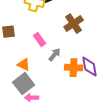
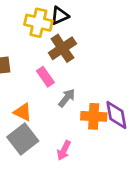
brown cross: (74, 24) -> (62, 48), moved
pink arrow: (32, 98) -> (64, 150), moved, turned -64

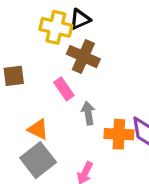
brown cross: (62, 48) -> (83, 57), turned -32
gray arrow: (67, 98) -> (88, 113), turned -48

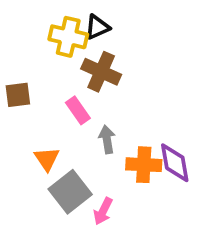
orange triangle: (38, 129) -> (47, 159), turned 30
gray square: (38, 160) -> (70, 192), moved

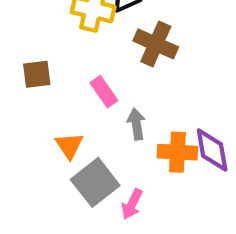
brown cross: (101, 72) -> (156, 44), moved

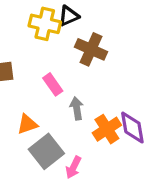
orange triangle: (69, 146) -> (27, 124), turned 45
orange cross: (177, 152) -> (107, 129), turned -36

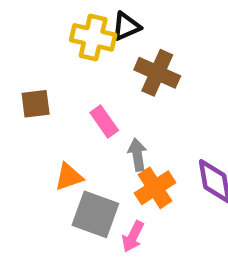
orange cross: (107, 129) -> (155, 188), moved
gray square: (46, 151) -> (95, 214), turned -32

